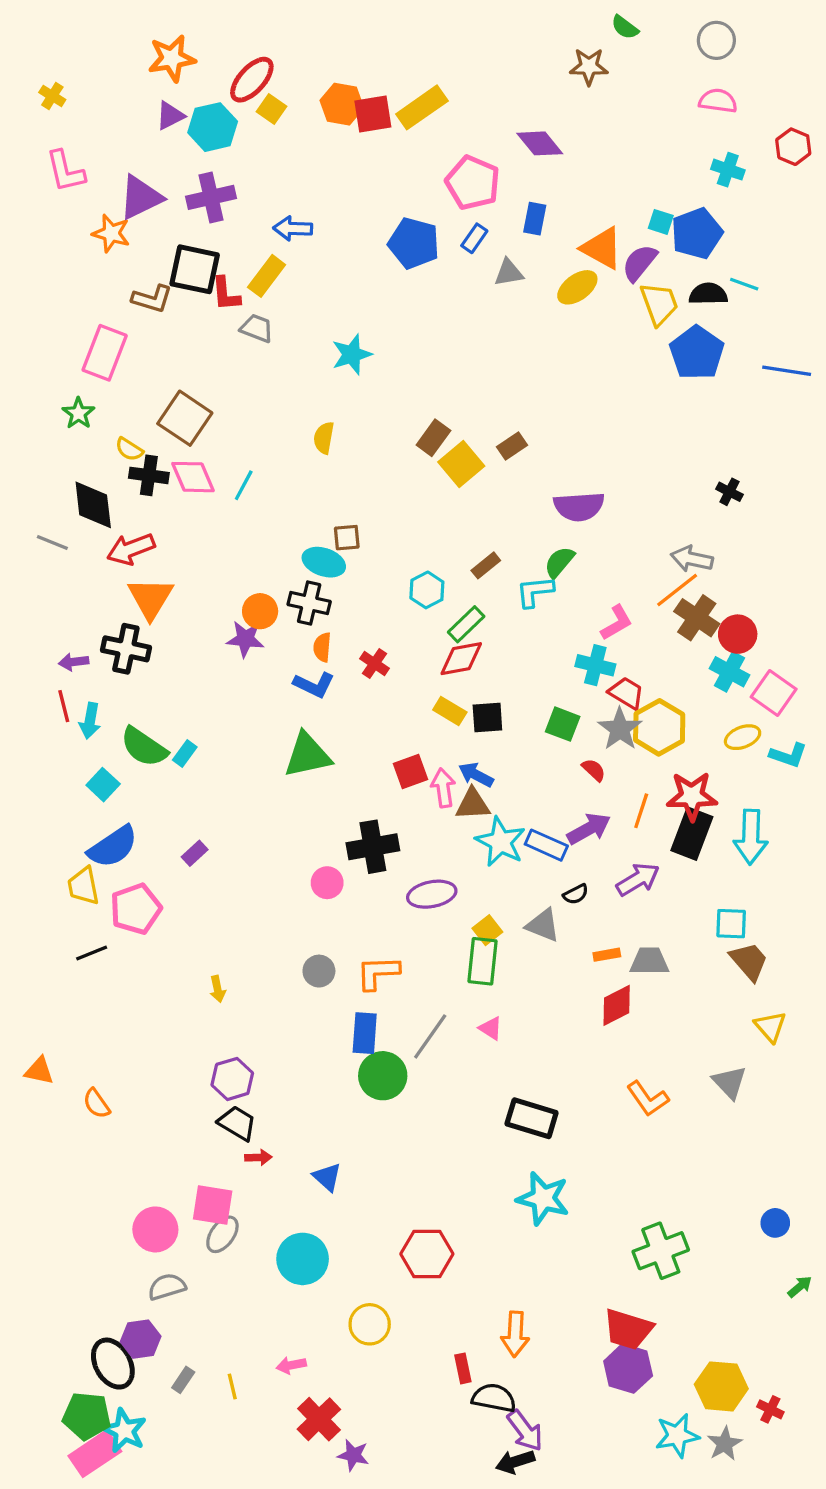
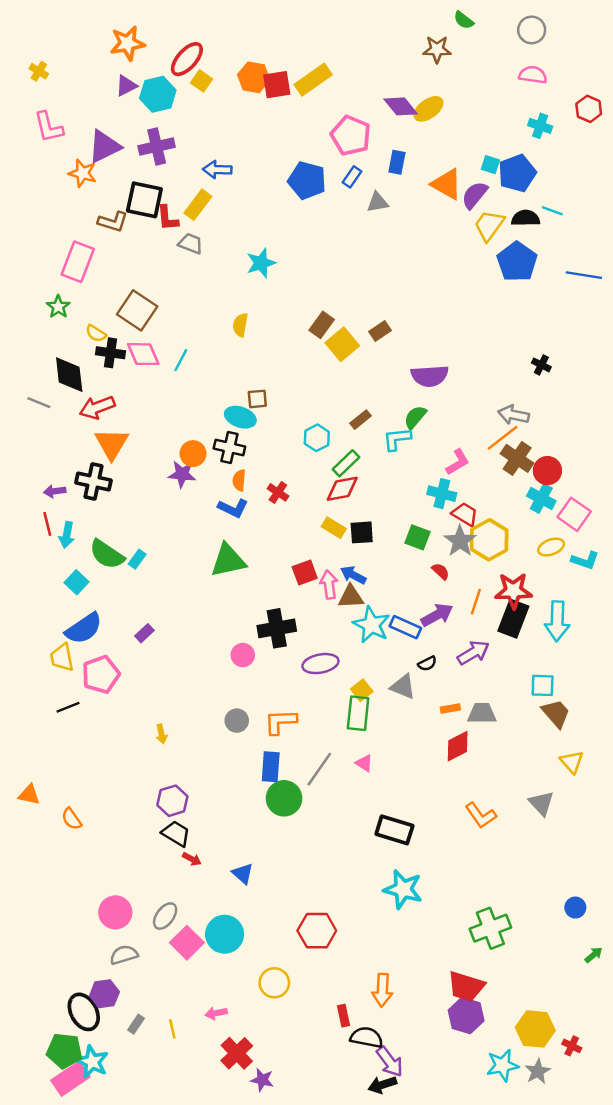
yellow ellipse: (577, 287) -> (428, 109), moved
yellow trapezoid: (659, 304) -> (489, 225), turned -124
red arrow: (258, 1157) -> (192, 859), turned 30
pink square: (213, 1205) -> (187, 943), moved, turned 36

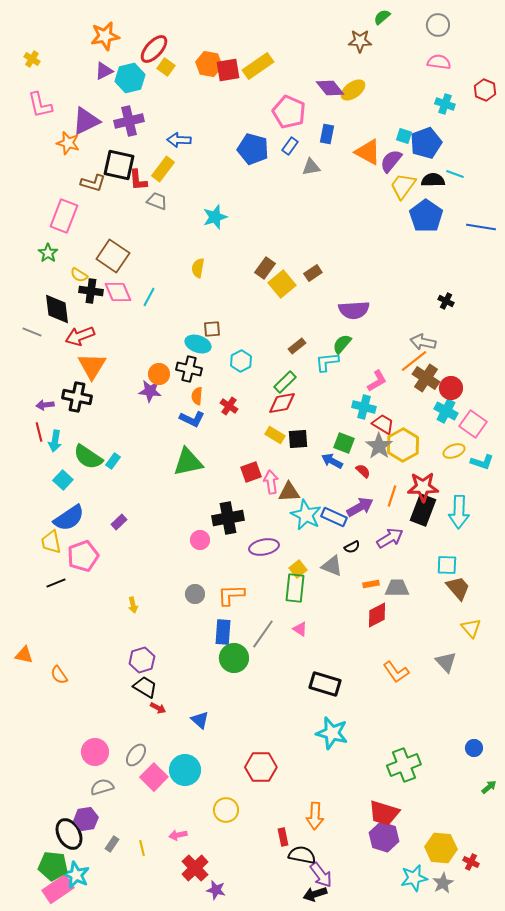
green semicircle: (464, 20) -> (382, 17), turned 102
cyan hexagon: (317, 438) -> (241, 361), moved
blue arrow: (353, 575) -> (332, 461), moved

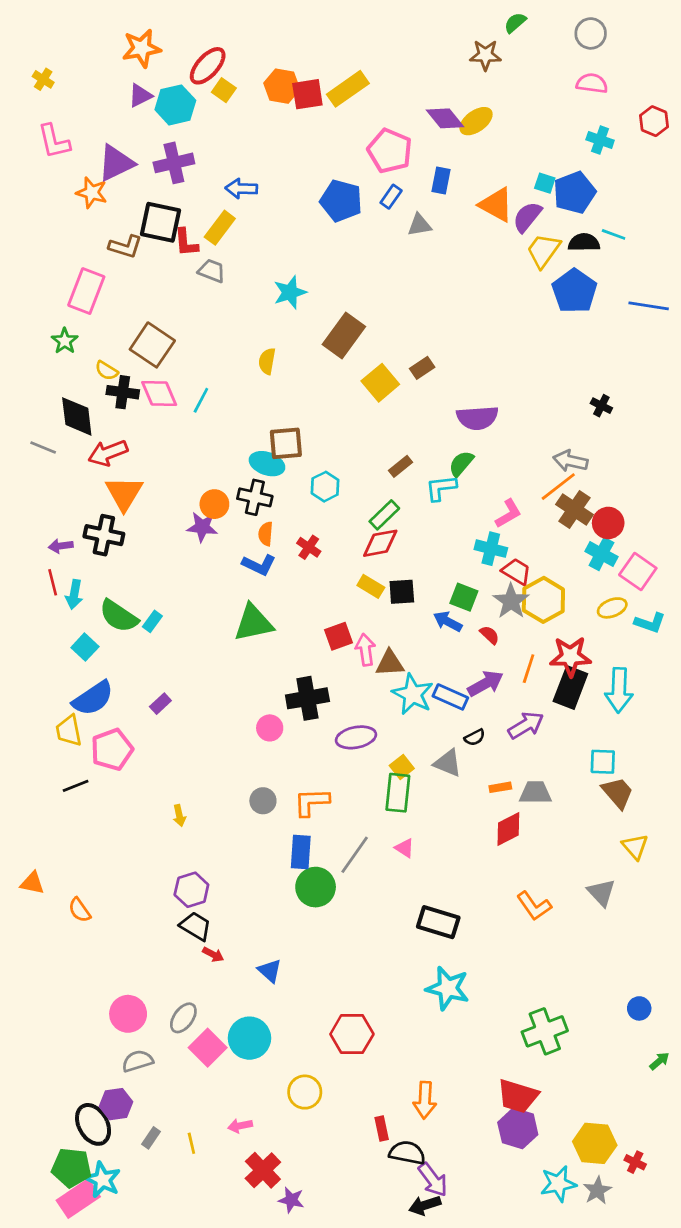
brown rectangle: (265, 268) -> (344, 336), moved, size x1.5
brown square: (212, 329) -> (286, 443), size x1.5

